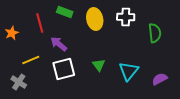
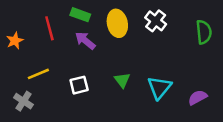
white cross: (126, 17) -> (156, 21), turned 36
green semicircle: (155, 33) -> (204, 32), moved
purple arrow: (59, 44) -> (85, 41), moved
white square: (64, 69) -> (79, 85), size x0.7

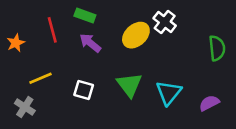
yellow ellipse: (117, 23) -> (136, 35), moved, turned 60
green semicircle: (204, 32) -> (217, 48), moved
green triangle: (122, 80) -> (129, 85), size x1.5
white square: (79, 85) -> (84, 90), turned 30

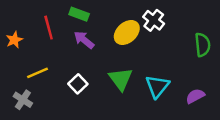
white square: (84, 90) -> (78, 84), turned 30

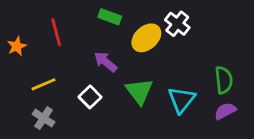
green rectangle: (79, 14) -> (110, 17), moved
purple arrow: (84, 40) -> (105, 62), moved
green semicircle: (203, 45) -> (224, 80), moved
gray cross: (23, 100) -> (44, 118), moved

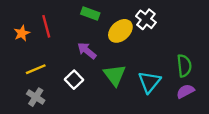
orange star: (17, 46) -> (22, 33), moved

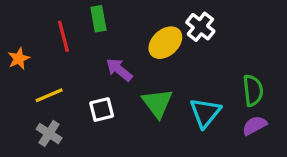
green rectangle: (90, 14) -> (98, 19), moved, turned 60
orange star: (22, 33) -> (19, 59), moved
white square: (74, 80) -> (102, 110), turned 30

